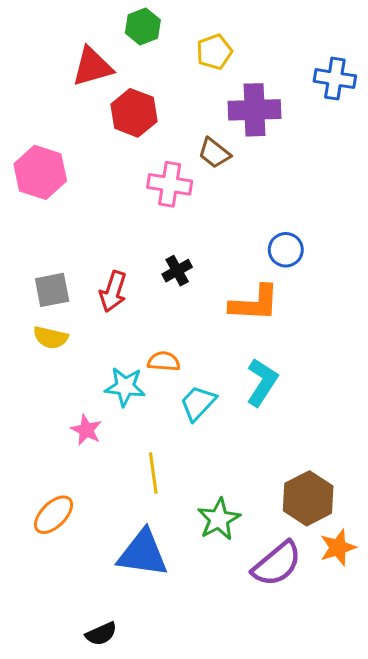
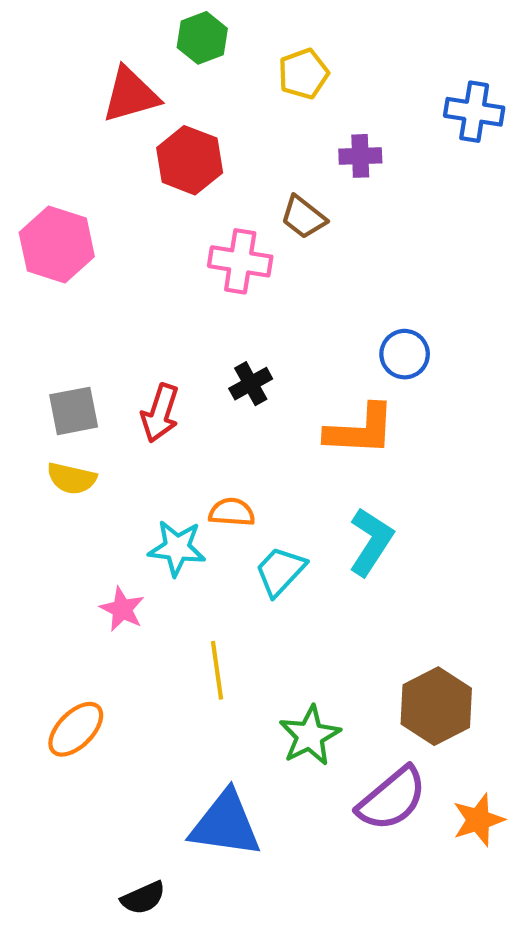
purple cross: (254, 110) -> (360, 156), size x0.6
orange star: (338, 547) -> (478, 820), moved
blue triangle: (143, 553) -> (225, 824), moved

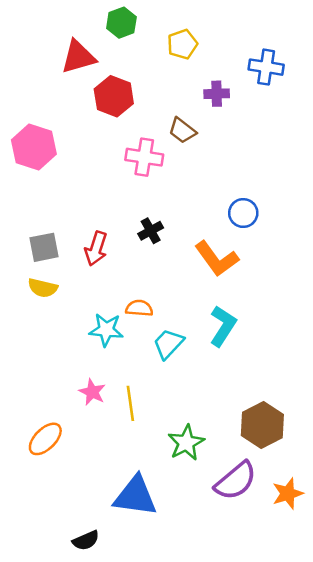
blue cross: (474, 112) -> (266, 67), moved
orange L-shape: (360, 430) -> (217, 259), turned 51
pink star: (122, 609) -> (92, 392), moved

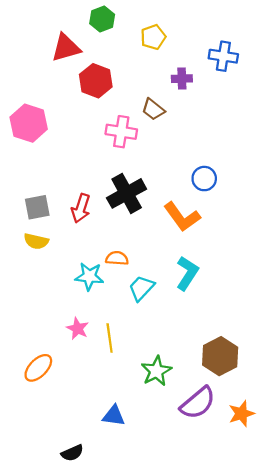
black cross: (151, 231) -> (127, 193), size x1.8
blue triangle: (135, 496) -> (114, 416), size x0.6

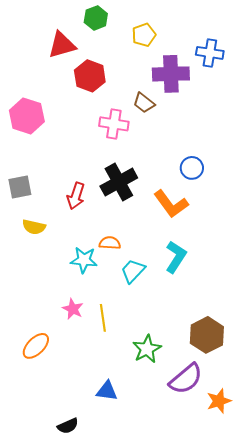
purple cross: (182, 79) -> (171, 74), size x1.8
gray square: (37, 207) -> (20, 187), moved
orange star: (241, 414) -> (219, 401), moved

